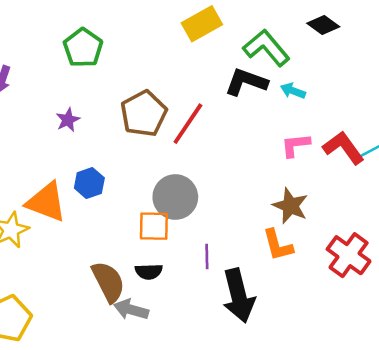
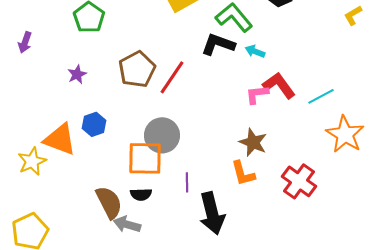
red L-shape: (343, 148) -> (279, 85), moved
orange square: (154, 226) -> (145, 158), size x1.4

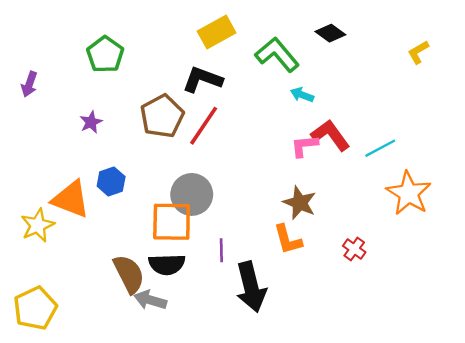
black L-shape: (218, 44) -> (202, 79), moved
red cross: (299, 181) -> (354, 249), size x0.6
black semicircle: (141, 194) -> (167, 264), size x1.4

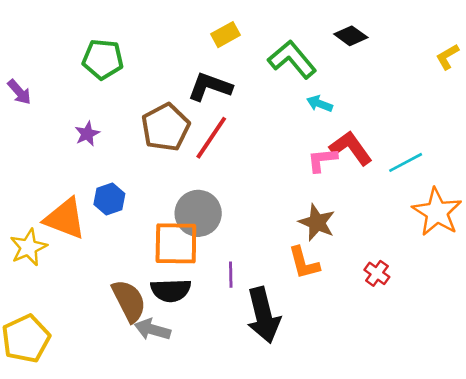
yellow rectangle: (217, 32) -> (226, 35), size x0.7
green pentagon: (105, 55) -> (103, 59), turned -30
purple arrow: (29, 84) -> (19, 92), turned -60

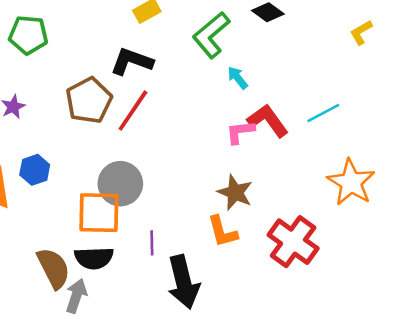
green L-shape: (292, 59) -> (211, 35), turned -90
cyan arrow: (320, 104) -> (238, 78), turned 30
cyan line: (406, 162) -> (323, 113), moved
red cross: (377, 273) -> (293, 242), size x2.0
gray arrow: (152, 330) -> (76, 296), turned 92

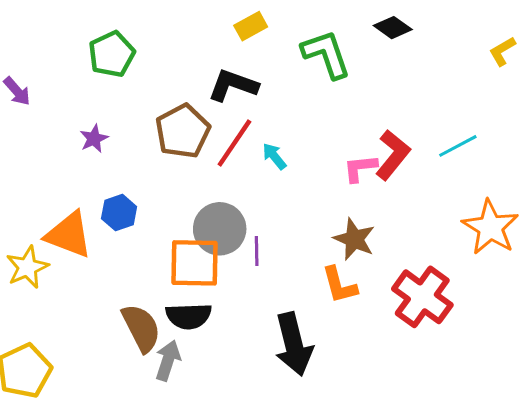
green pentagon: (28, 35) -> (112, 54), turned -30
green L-shape: (211, 35) -> (326, 54), turned 111
cyan arrow: (238, 78) -> (274, 156), moved
red L-shape: (268, 121) -> (393, 155), turned 75
purple line: (152, 243) -> (257, 251), moved

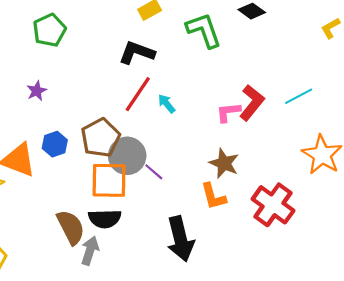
brown pentagon: (183, 131) -> (101, 138), moved
purple line: (257, 251) -> (154, 172), turned -48

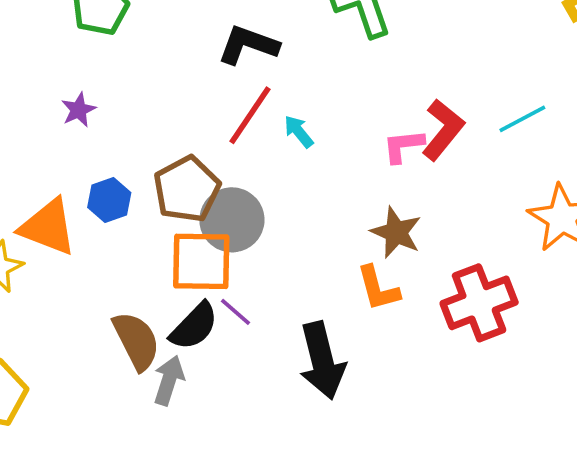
purple line: (154, 172) -> (236, 312), moved
red cross: (273, 205) -> (479, 303), turned 33
black semicircle: (105, 219) -> (194, 326), turned -44

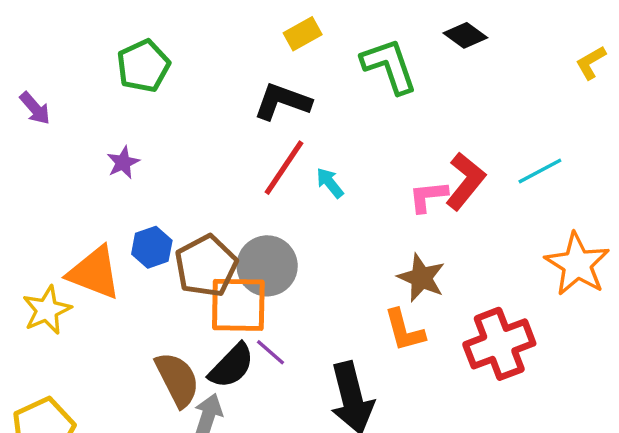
brown pentagon: (187, 189) -> (206, 266), moved

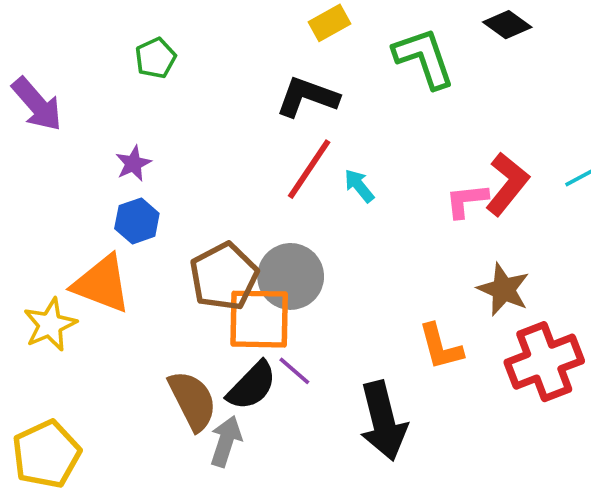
green pentagon: (143, 66) -> (155, 58), size x0.7
purple arrow: (35, 108) -> (37, 104), size x1.5
blue hexagon: (152, 247) -> (137, 221), moved
brown star: (421, 278) -> (504, 289), moved

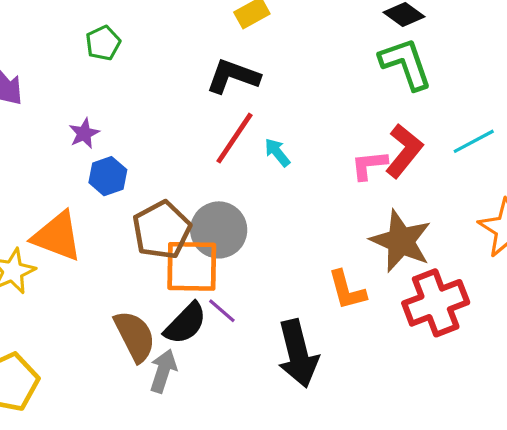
green L-shape: (424, 58) -> (406, 64), moved
blue hexagon: (137, 221) -> (108, 176), moved
brown star: (504, 289) -> (401, 241), size x1.4

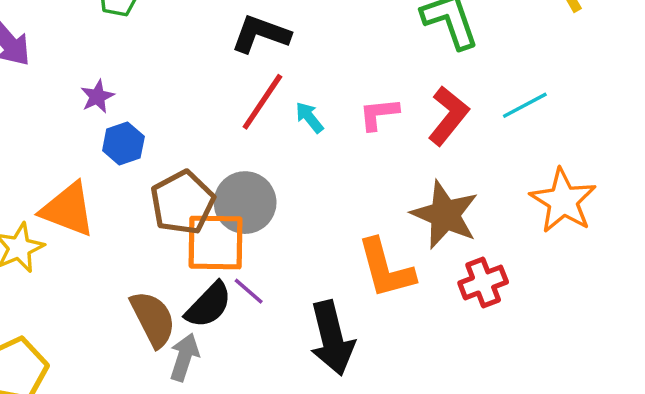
pink L-shape: (369, 165) -> (379, 114), moved
orange L-shape: (347, 290) -> (386, 269), size x1.4
red cross: (436, 303) -> (483, 282), size x0.7

